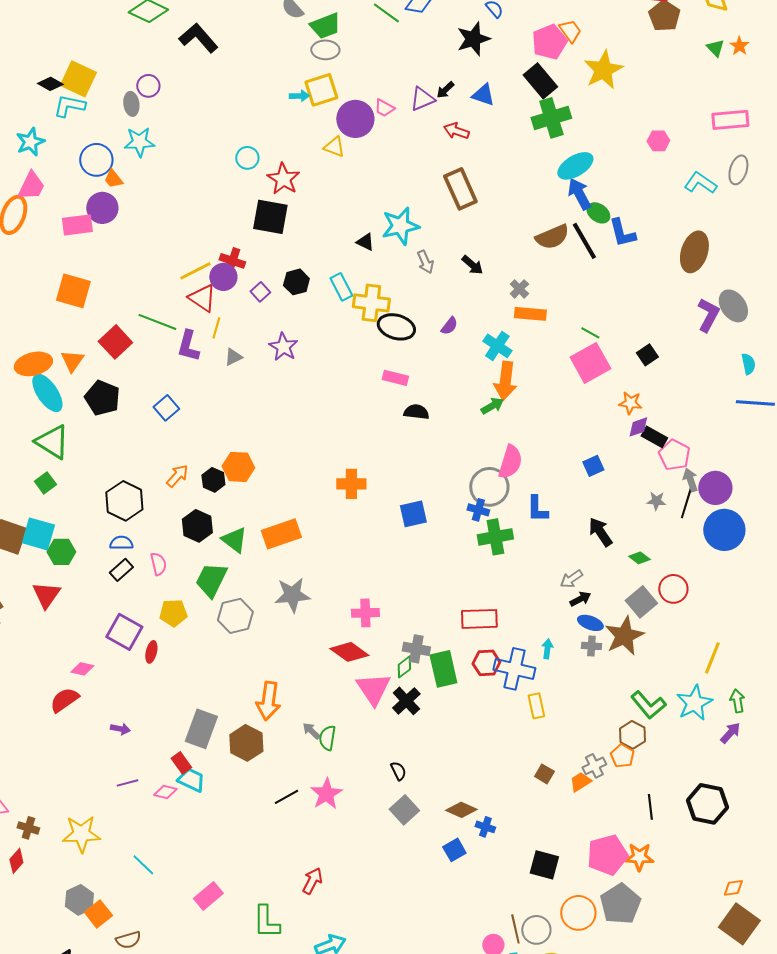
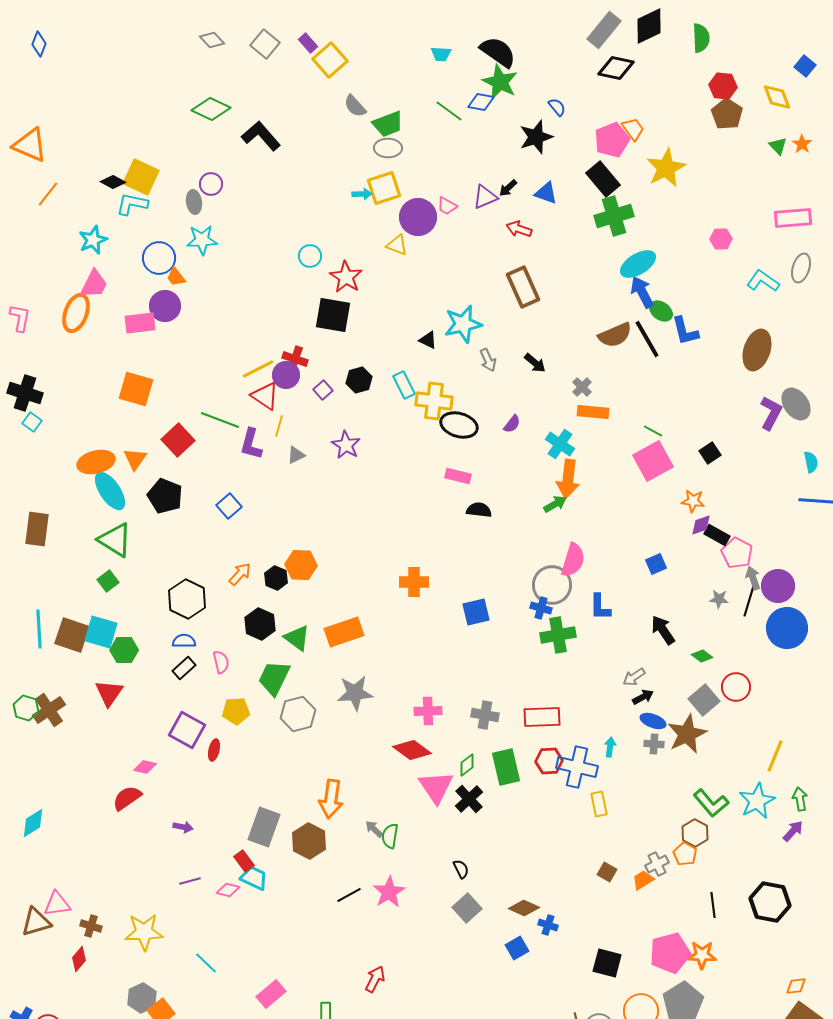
gray cross: (416, 649) -> (485, 715), moved

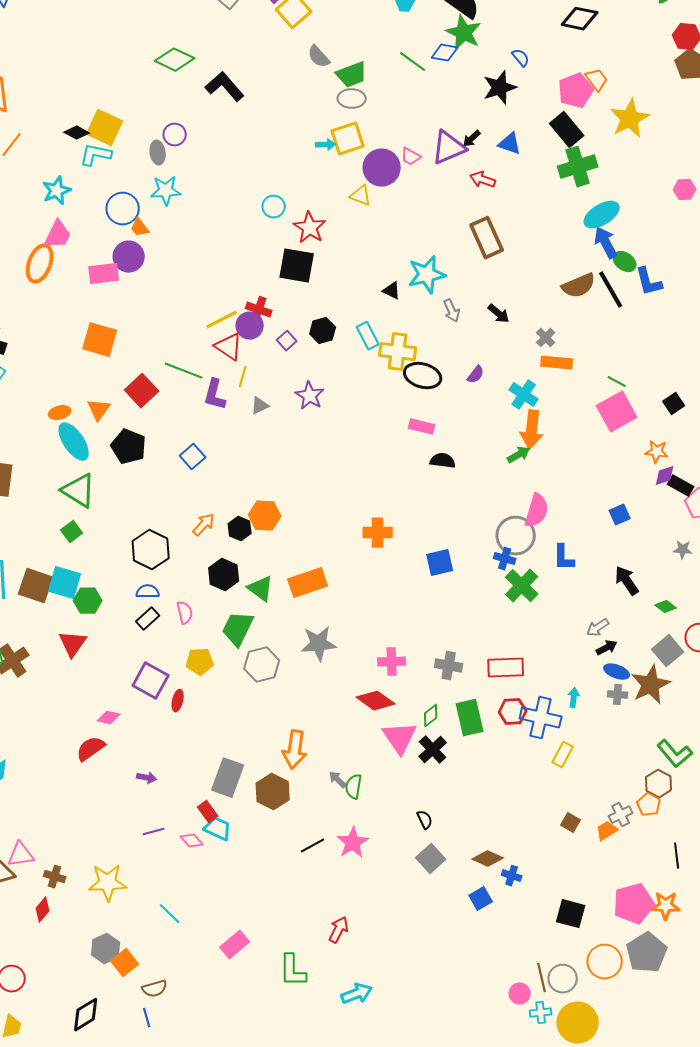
purple triangle: (485, 197) -> (449, 148), size x1.4
orange ellipse: (96, 462) -> (60, 413), size x0.6
green cross: (558, 635) -> (522, 586), turned -36
yellow rectangle: (599, 804) -> (563, 755), turned 40
pink diamond: (228, 890) -> (192, 841), turned 35

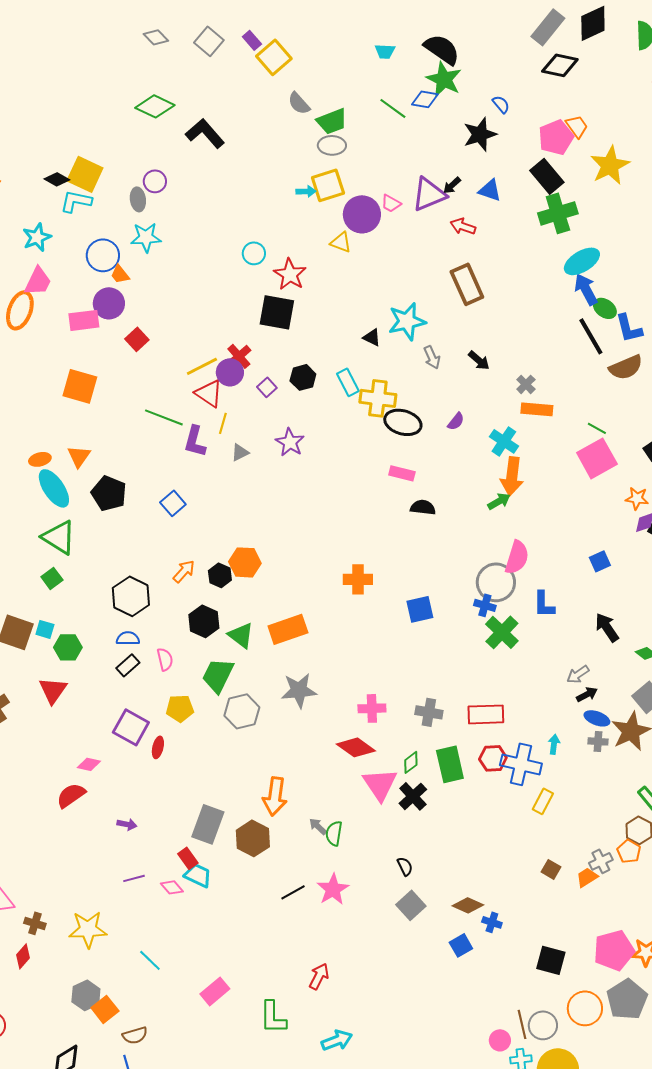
brown semicircle: (579, 286) -> (626, 367), moved
red cross: (259, 310) -> (239, 356), turned 30
red square: (142, 391) -> (137, 339), moved, size x0.7
cyan square: (65, 583) -> (45, 629), size x0.6

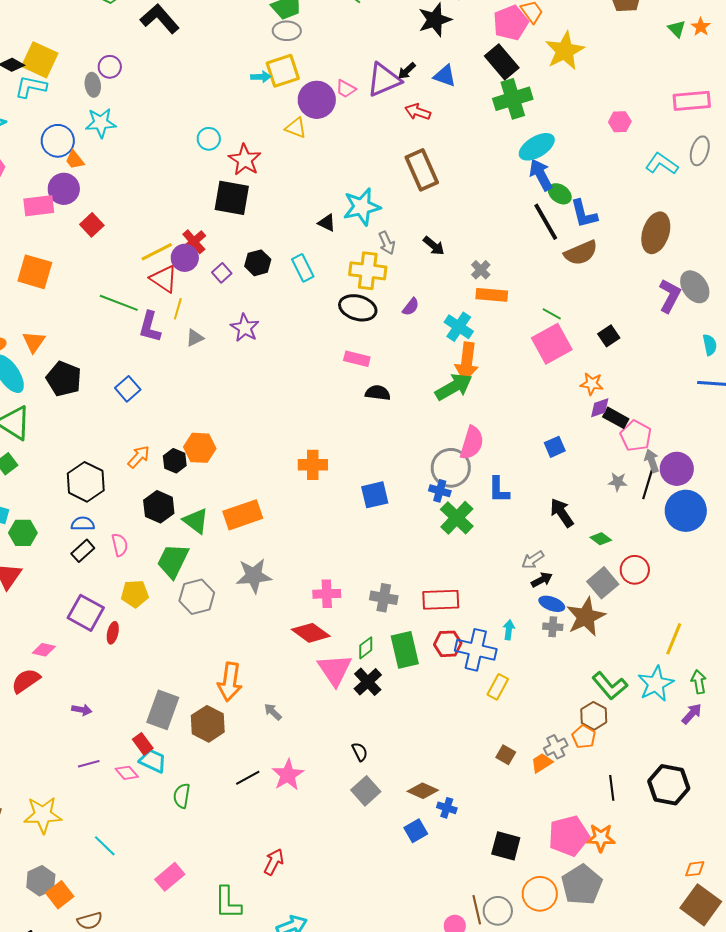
yellow cross: (378, 398) -> (368, 271), moved
green arrow: (499, 501) -> (454, 387), size x1.6
green semicircle: (334, 833) -> (182, 796), moved

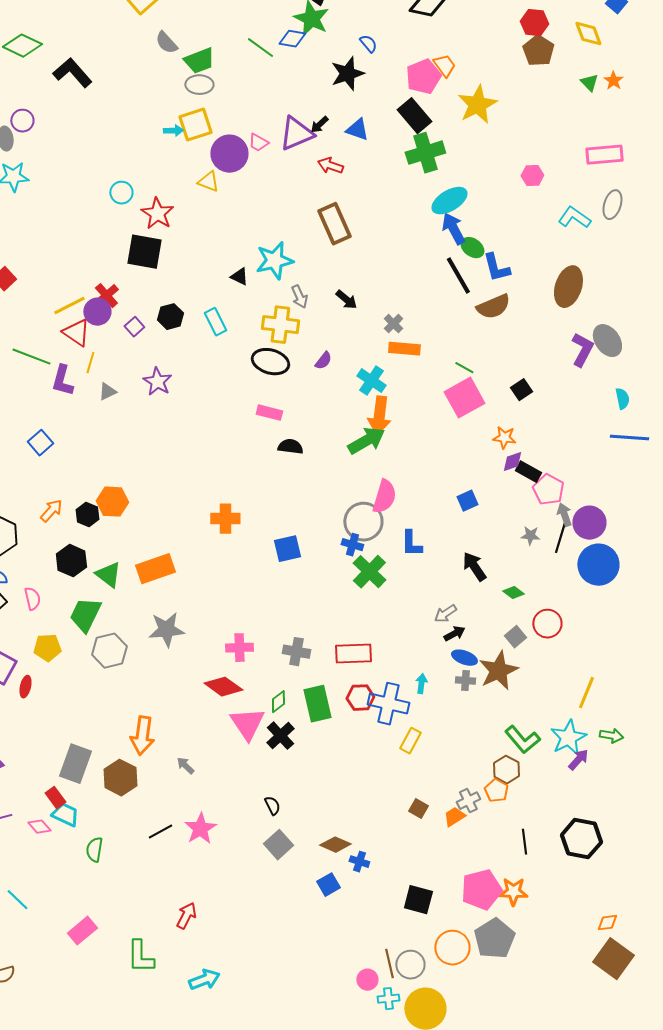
gray square: (603, 583) -> (515, 637), size x0.7
green arrow: (699, 682) -> (611, 736), turned 110
purple arrow: (692, 714) -> (578, 760), moved

